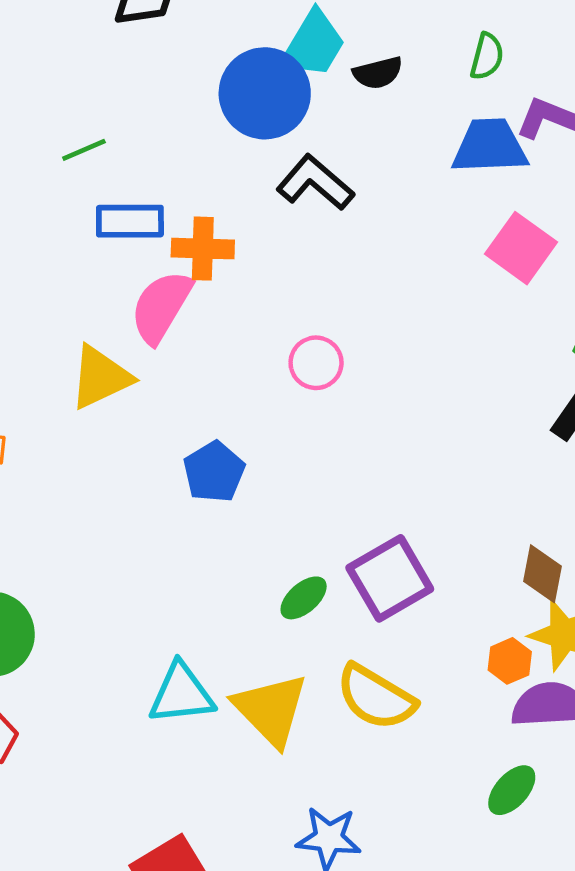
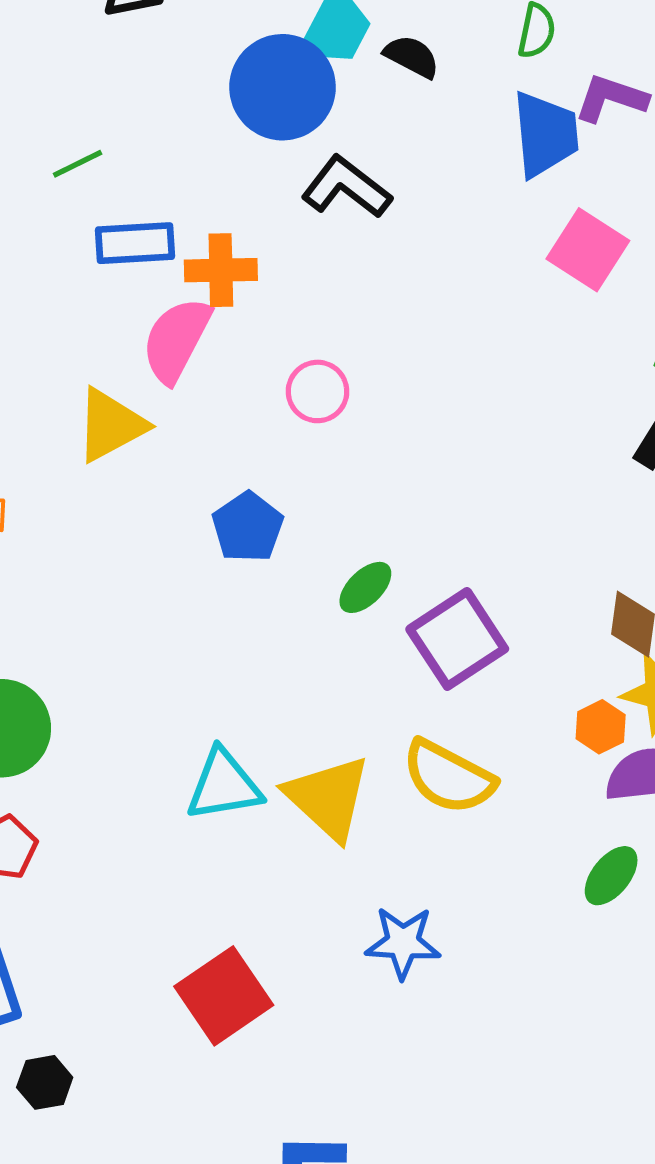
black semicircle: (378, 73) -> (412, 57), turned -135
blue trapezoid: (490, 146) -> (545, 134), turned 90
pink circle: (316, 363) -> (318, 391), moved
green ellipse: (304, 598) -> (365, 587), moved

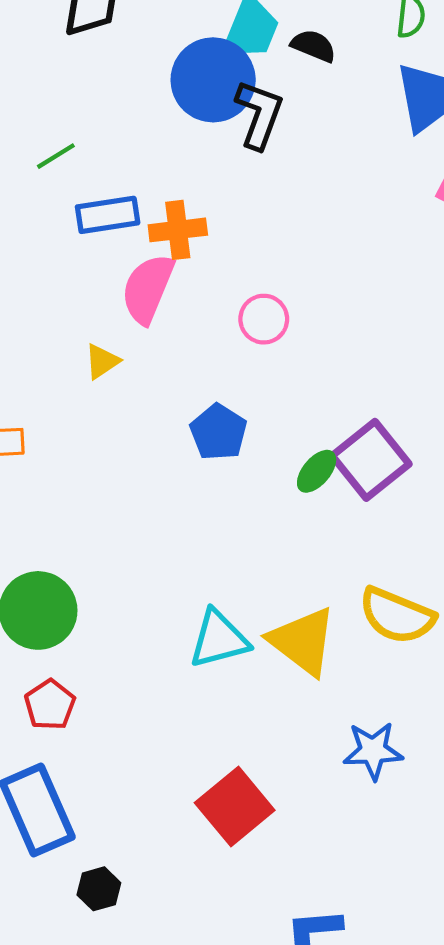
black L-shape: (346, 187) -> (259, 114), moved, turned 78
yellow triangle: (111, 425) -> (102, 361), size x0.6
purple square: (457, 639) -> (371, 460), moved

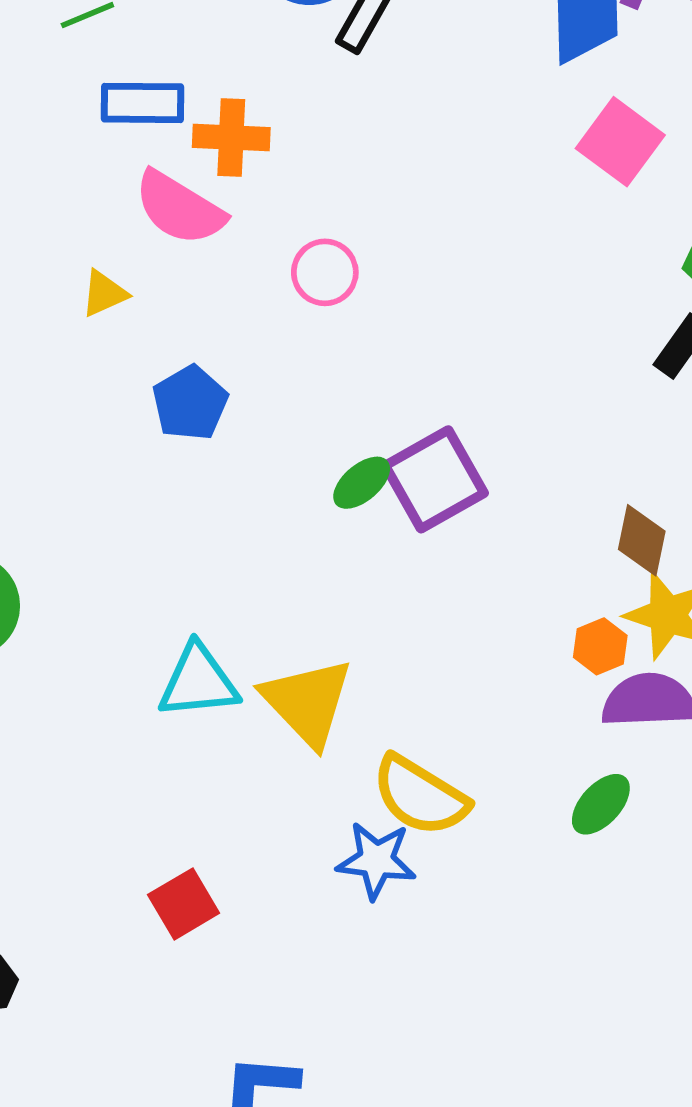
pink semicircle: (148, 289) -> (179, 208), turned -90
blue pentagon: (218, 432) -> (190, 403), moved
yellow semicircle: (397, 616) -> (420, 796), moved
red square: (235, 807) -> (184, 904), size x0.7

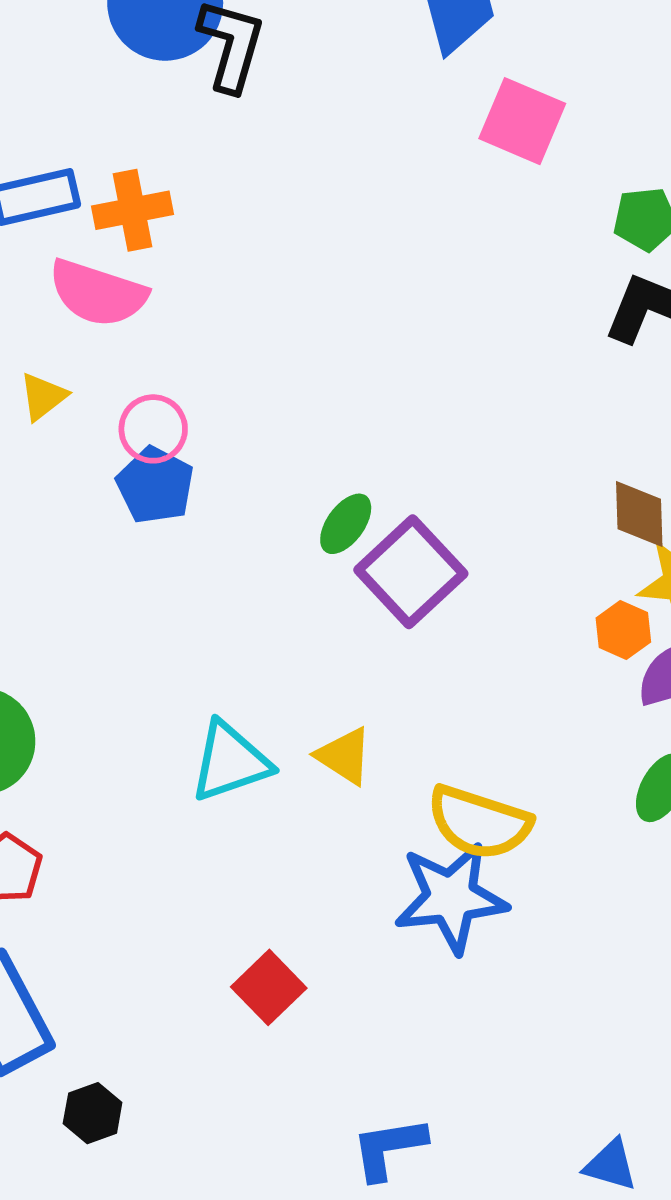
pink circle: (325, 272) -> (153, 429), moved
purple square: (435, 479) -> (411, 572), moved
yellow triangle: (308, 702) -> (344, 756), size x0.6
blue star: (376, 860) -> (451, 898), size x1.4

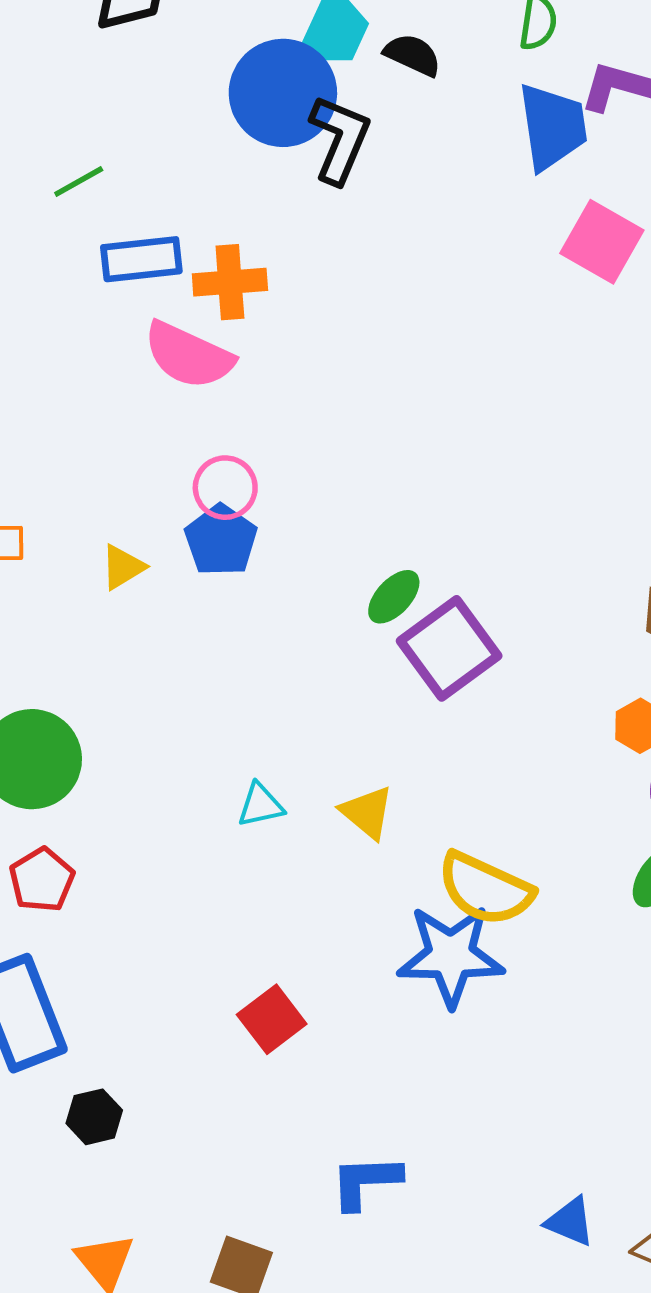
yellow triangle: (43, 397) -> (123, 567), moved
cyan triangle: (230, 762) -> (260, 805), size x0.6

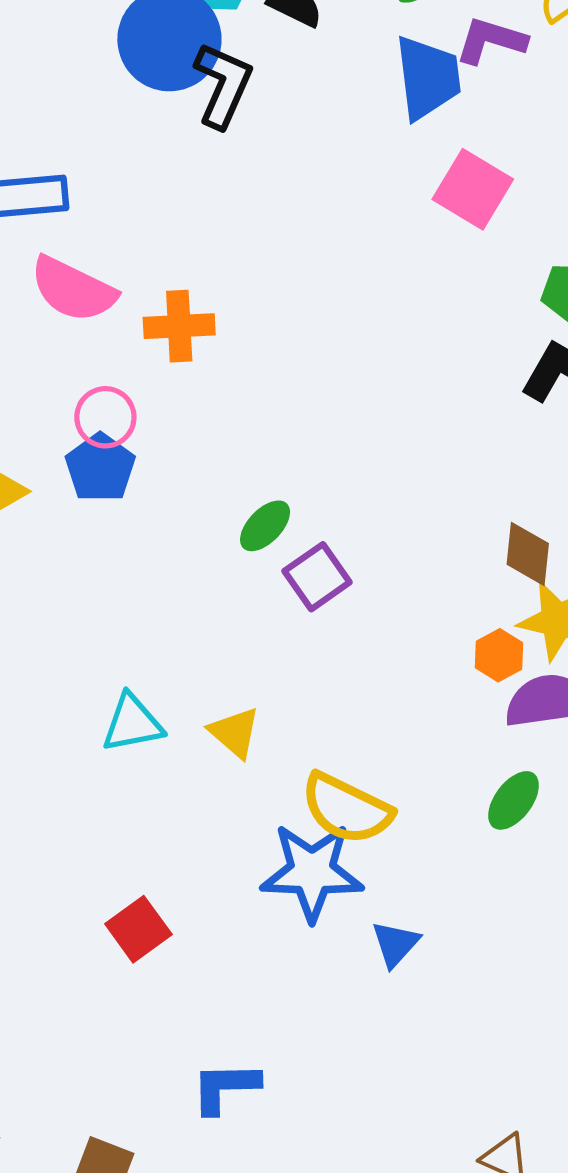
orange cross: (230, 282) -> (179, 326), moved
purple square: (449, 648) -> (317, 577), size x0.7
cyan triangle: (260, 805) -> (132, 723), size x1.4
blue triangle: (570, 1222) -> (395, 944), moved, turned 48

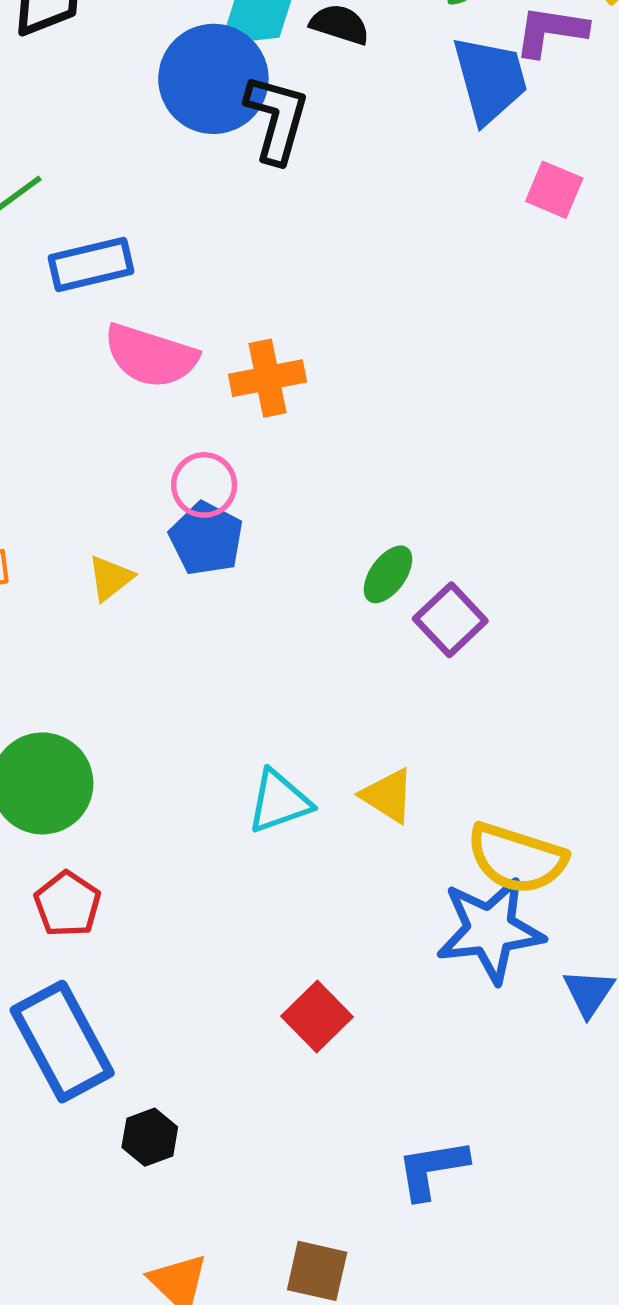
pink square: (473, 189) -> (554, 190), size x0.7

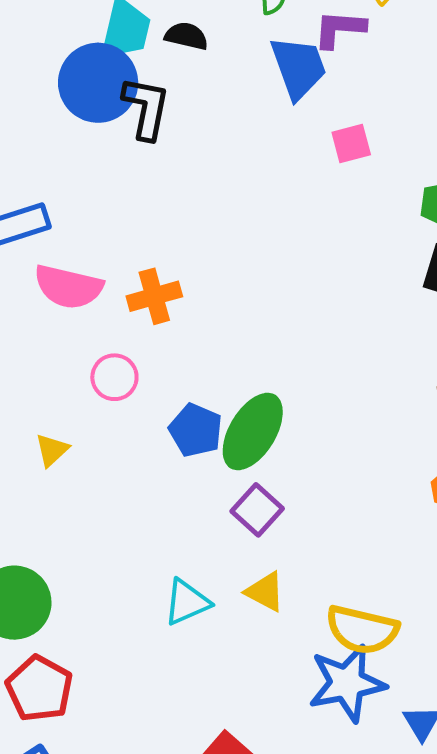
pink square: (554, 190) -> (351, 144), turned -33
blue pentagon: (206, 539) -> (196, 430), moved
green ellipse: (388, 574) -> (253, 431), size x1.8
purple square: (450, 620) -> (257, 510), moved
red pentagon: (67, 904) -> (39, 689), size x1.4

